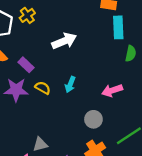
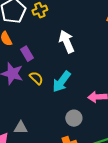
white arrow: (64, 41) -> (67, 42), turned -105
cyan arrow: (70, 84) -> (62, 82), size x1.5

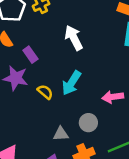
yellow semicircle: (36, 78) -> (45, 92), moved
gray triangle: (21, 128) -> (61, 134), moved

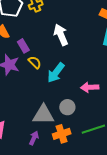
yellow semicircle: (45, 92) -> (35, 62), moved
gray triangle: (61, 134) -> (43, 115), size x1.6

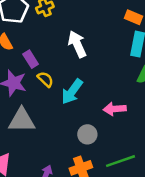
gray triangle: (43, 115) -> (22, 120), moved

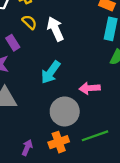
yellow semicircle: (45, 79) -> (29, 22), moved
gray circle: (87, 134) -> (65, 111), size x1.6

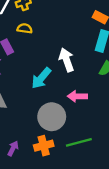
yellow semicircle: (29, 22) -> (25, 28), turned -40
white arrow: (55, 29) -> (67, 60), moved

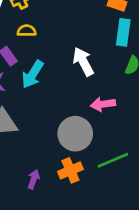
cyan arrow: (41, 78) -> (33, 74), moved

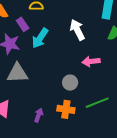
gray circle: (75, 134) -> (70, 83), size x0.6
orange cross: (70, 170) -> (66, 109), turned 30

